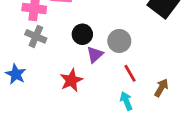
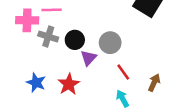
gray cross: (36, 36) -> (48, 37), moved
blue star: (16, 74) -> (36, 83), moved

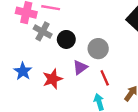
purple triangle: (88, 58) -> (80, 67), moved

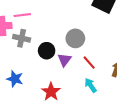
black circle: (66, 39) -> (47, 51), moved
red star: (53, 79) -> (51, 92), moved

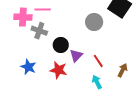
gray circle: (75, 38) -> (94, 22), moved
red star: (51, 92) -> (58, 70), moved, turned -30

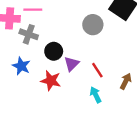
blue star: (28, 67) -> (21, 66), moved

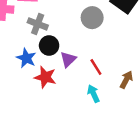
gray cross: (29, 34) -> (38, 24), moved
blue star: (21, 66) -> (26, 58), moved

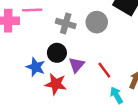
gray cross: (38, 24) -> (66, 23), moved
cyan arrow: (93, 94) -> (116, 95), moved

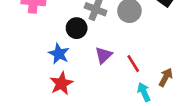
black circle: (57, 53) -> (77, 28), moved
red star: (56, 84) -> (61, 84), moved, turned 30

